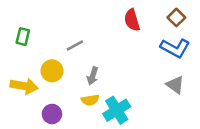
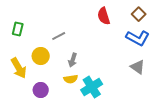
yellow arrow: (24, 86) -> (19, 68), turned 50

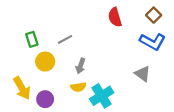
green rectangle: (18, 29) -> (32, 39), moved, turned -32
gray triangle: (138, 67) -> (143, 74), moved
yellow arrow: (19, 68) -> (22, 88), moved

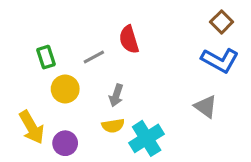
red semicircle: (115, 17) -> (129, 40), moved

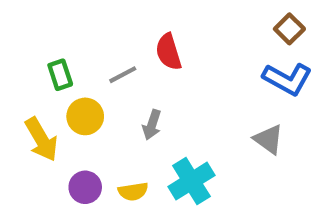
yellow semicircle: (113, 126) -> (133, 191), moved
yellow arrow: (32, 127) -> (41, 139), moved

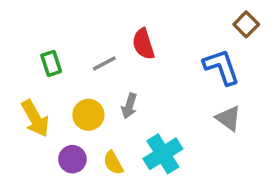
blue L-shape: (287, 79) -> (221, 67), moved, turned -138
yellow circle: (85, 116) -> (88, 115), moved
yellow semicircle: (133, 191) -> (113, 163), turned 70

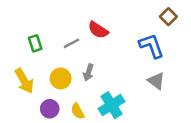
red semicircle: (143, 44) -> (98, 30), turned -40

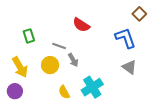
gray line: (71, 43) -> (59, 46), moved, turned 48
gray arrow: (88, 72) -> (73, 60), turned -48
purple circle: (50, 109) -> (15, 91), moved

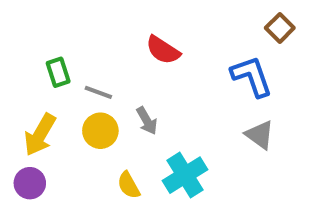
gray line: (59, 46) -> (98, 92), moved
yellow arrow: (20, 67) -> (40, 135), turned 60

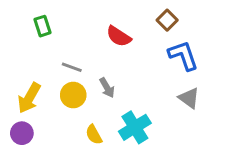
brown square: (280, 28) -> (167, 20), moved
green rectangle: (58, 72) -> (42, 26), moved

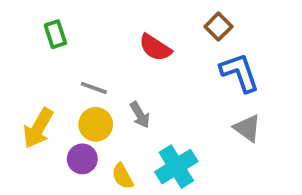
purple circle: (22, 133) -> (82, 159), moved

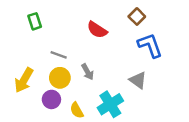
gray triangle: (247, 128) -> (138, 80), moved

